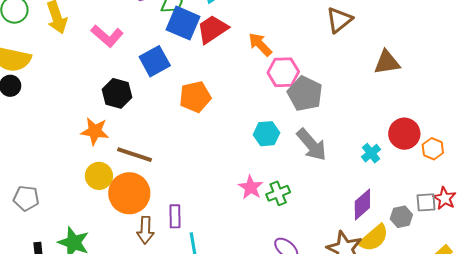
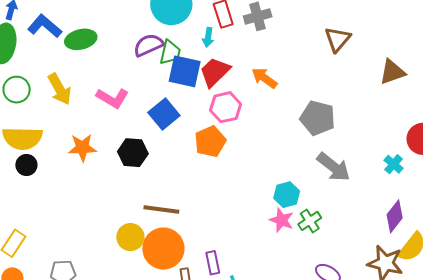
pink hexagon: (283, 72) -> (226, 107), moved
orange star: (95, 131) -> (82, 148), moved
cyan hexagon: (267, 134) -> (287, 195), moved

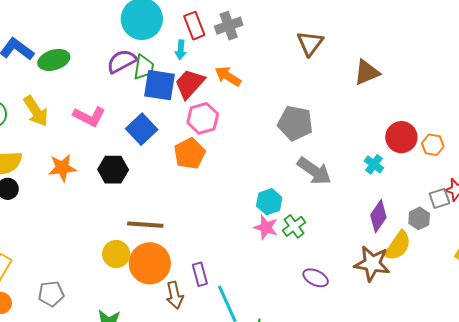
orange arrow: (264, 78) -> (228, 76), moved

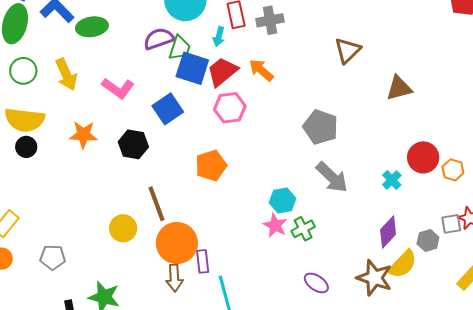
orange pentagon: (190, 154) -> (211, 165), moved
brown line: (145, 225) -> (156, 204), turned 57
orange circle: (150, 263) -> (177, 243), moved

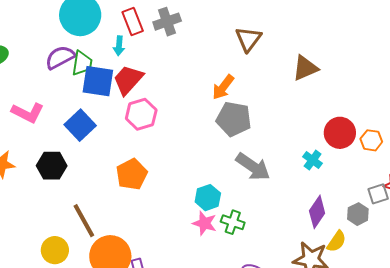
orange arrow: (261, 70) -> (223, 87), moved, turned -84
green cross: (303, 229) -> (233, 222), turned -35
yellow semicircle: (403, 264) -> (337, 241), size x0.7

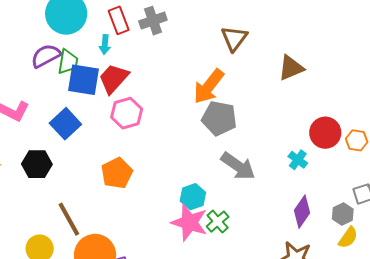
orange arrow: (223, 87) -> (209, 86), size x1.4
green cross: (233, 222) -> (218, 222), turned 30
pink star: (205, 223) -> (189, 222), size x1.5
yellow semicircle: (337, 241) -> (348, 238), moved

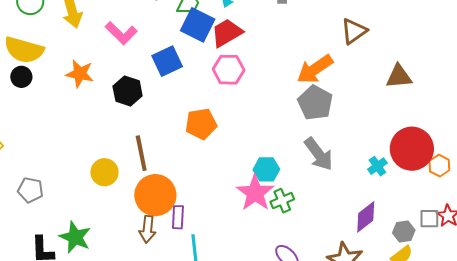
red circle: (325, 133) -> (412, 149), size x1.4

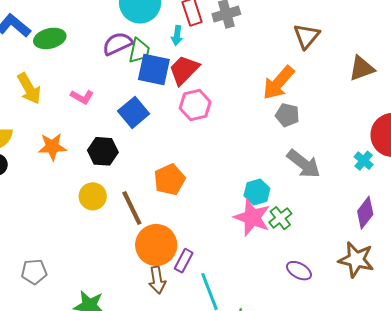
pink L-shape: (121, 33) -> (82, 97), size x0.7
gray pentagon: (315, 103) -> (287, 115), size x0.7
orange pentagon: (201, 124) -> (170, 180), moved
yellow circle: (104, 172) -> (93, 196), moved
purple rectangle: (178, 217) -> (184, 261), turned 40

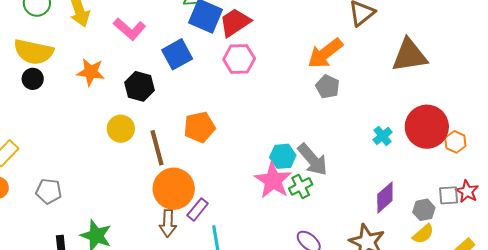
brown triangle: (362, 68) -> (409, 55), size x1.4
pink L-shape: (82, 97) -> (130, 29), size x1.4
cyan cross: (364, 161) -> (383, 136), moved
gray arrow: (304, 164) -> (313, 160), moved

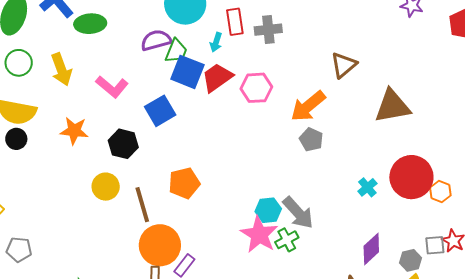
pink hexagon: (239, 59) -> (256, 88), moved
gray pentagon: (49, 191) -> (19, 249), moved

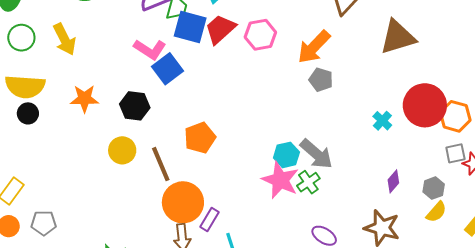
pink L-shape: (112, 87) -> (150, 49), moved
orange hexagon: (440, 192) -> (455, 116), size x1.4
gray square: (435, 245) -> (455, 153), moved
purple diamond: (371, 249) -> (393, 181), size x0.7

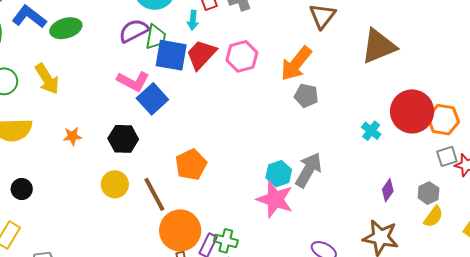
orange star: (84, 99) -> (72, 136), size x0.7
black circle: (28, 113) -> (22, 189), moved
gray arrow: (316, 154) -> (309, 170), turned -96
green cross: (308, 182) -> (226, 241), moved, turned -35

